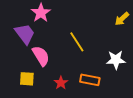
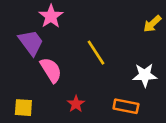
yellow square: (27, 79) -> (23, 108), moved
orange rectangle: (90, 80) -> (126, 106), moved

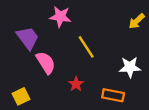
pink star: (51, 16) -> (60, 17), moved, turned -30
red star: (76, 104) -> (76, 84), moved
yellow square: (23, 108) -> (21, 96), turned -30

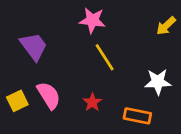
pink star: (60, 17) -> (92, 20), moved
pink semicircle: (46, 63) -> (49, 95), moved
yellow square: (21, 96) -> (17, 101), moved

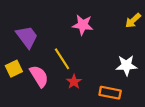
pink star: (92, 20) -> (83, 25), moved
yellow line: (105, 57) -> (62, 59), moved
yellow square: (17, 101) -> (14, 69), moved

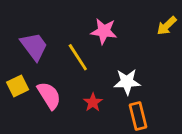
yellow line: (62, 59) -> (78, 57), moved
white star: (126, 65) -> (127, 82), moved
orange rectangle: (110, 93) -> (138, 116), turned 65

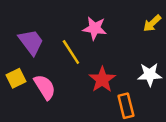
white star: (127, 82) -> (150, 75), moved
red star: (93, 102) -> (102, 80), moved, size x1.5

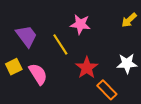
orange rectangle: (126, 106) -> (107, 90), turned -30

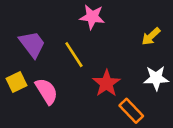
yellow arrow: (129, 20) -> (151, 36), moved
pink star: (80, 24) -> (92, 17), moved

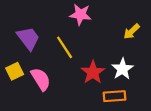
white star: (156, 78) -> (122, 69), moved, turned -30
orange rectangle: (131, 111) -> (114, 96), turned -50

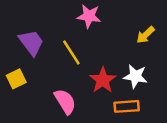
white star: (122, 69) -> (135, 76), turned -30
pink semicircle: (41, 79) -> (65, 101), moved

